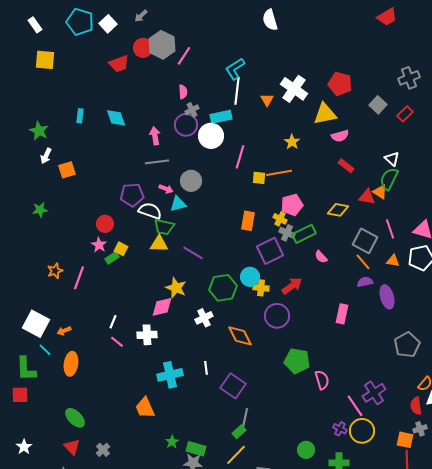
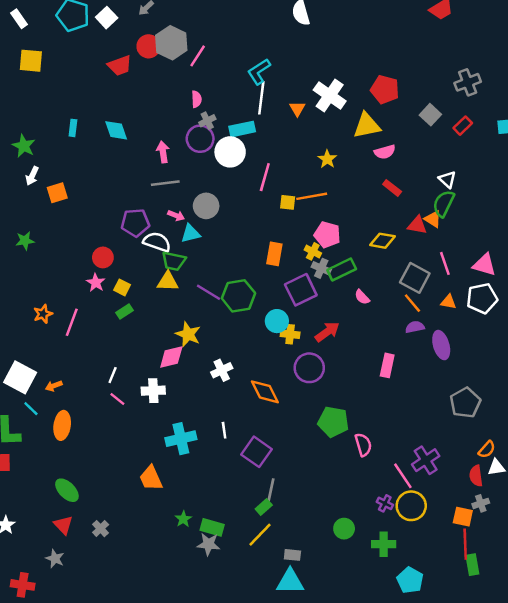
pink pentagon: (292, 205) -> (327, 235), turned 30
green rectangle: (112, 258) -> (125, 311), moved
green hexagon: (223, 288) -> (238, 296), moved

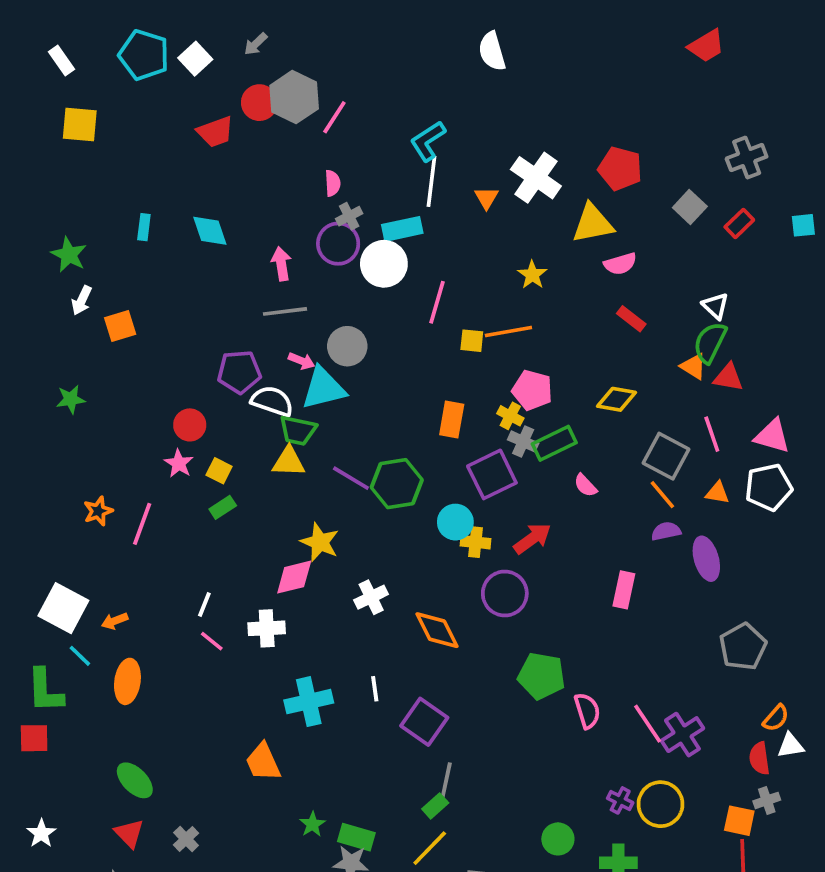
red triangle: (417, 225) -> (728, 377), moved
cyan triangle: (190, 233) -> (323, 388), size x1.5
pink line: (403, 476) -> (648, 724), moved

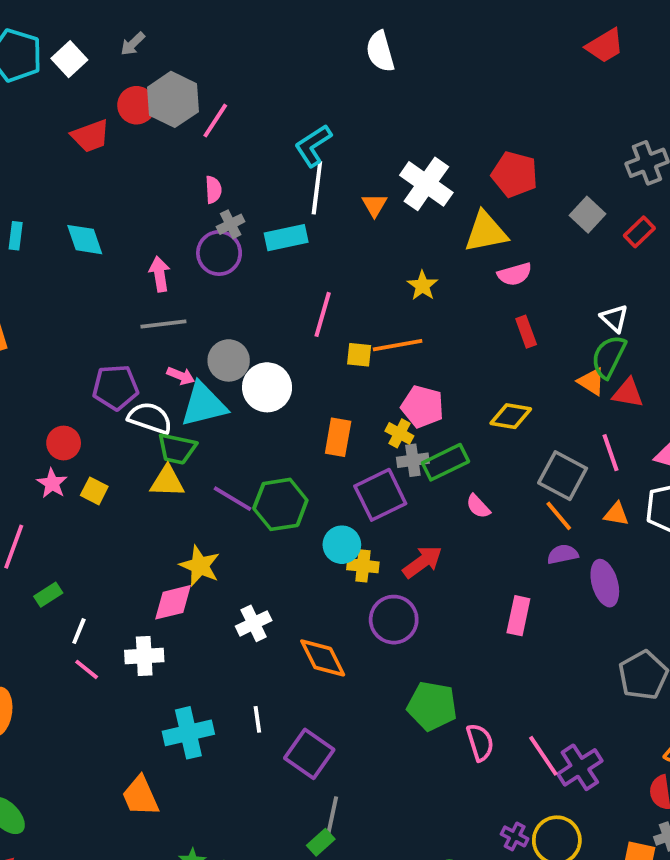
white circle: (384, 264) -> (267, 387), moved
red rectangle: (631, 319) -> (526, 332), turned 32
gray cross: (523, 441) -> (413, 460), turned -32
green rectangle: (223, 507) -> (48, 595), moved

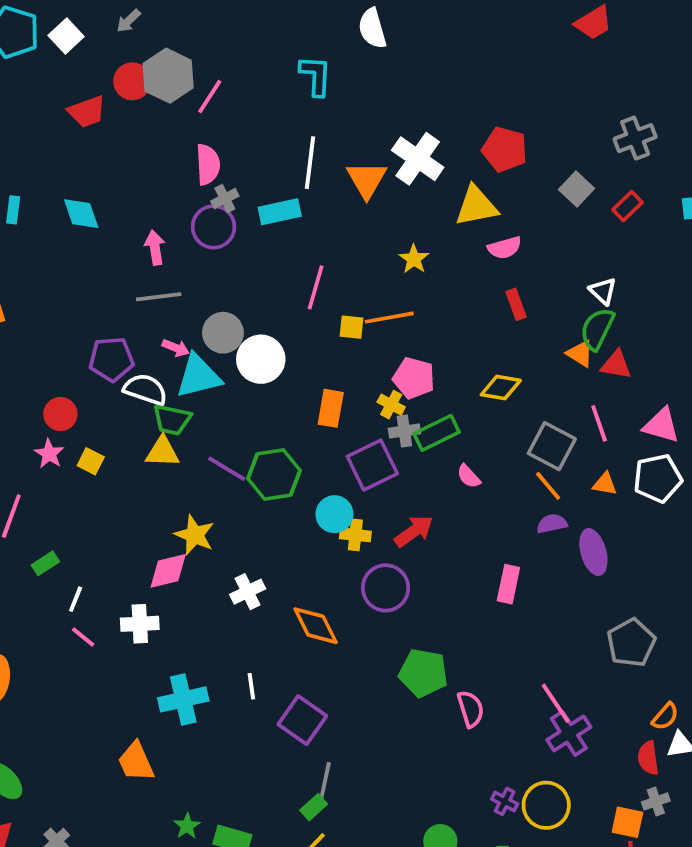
cyan L-shape: (313, 146) -> (316, 76), moved, turned 126
pink semicircle: (213, 190) -> (208, 164), size x1.5
orange triangle: (374, 205) -> (367, 180), size x1.6
pink line: (543, 756) -> (556, 703), moved

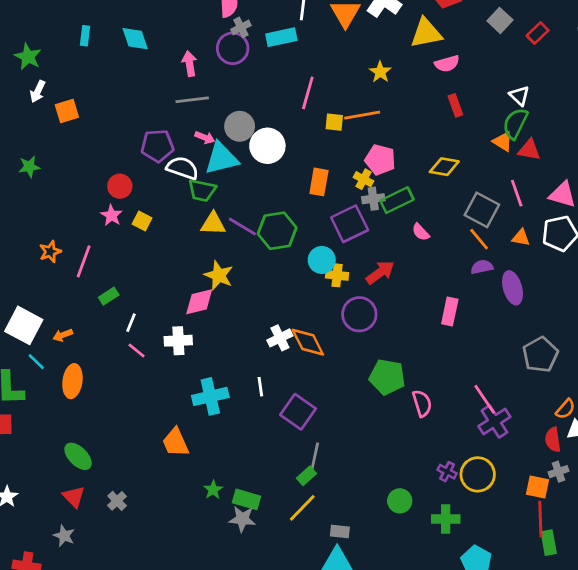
yellow triangle: (162, 452) -> (213, 224), moved
white cross: (248, 592) -> (280, 338), moved

